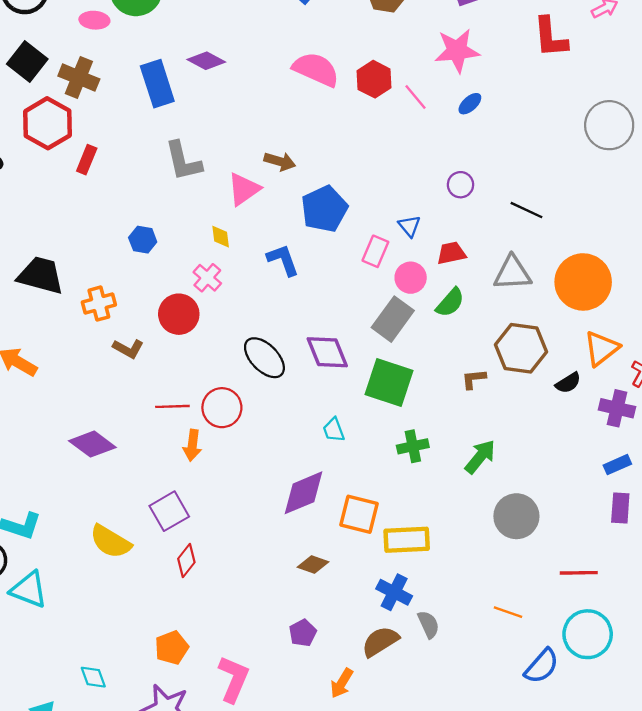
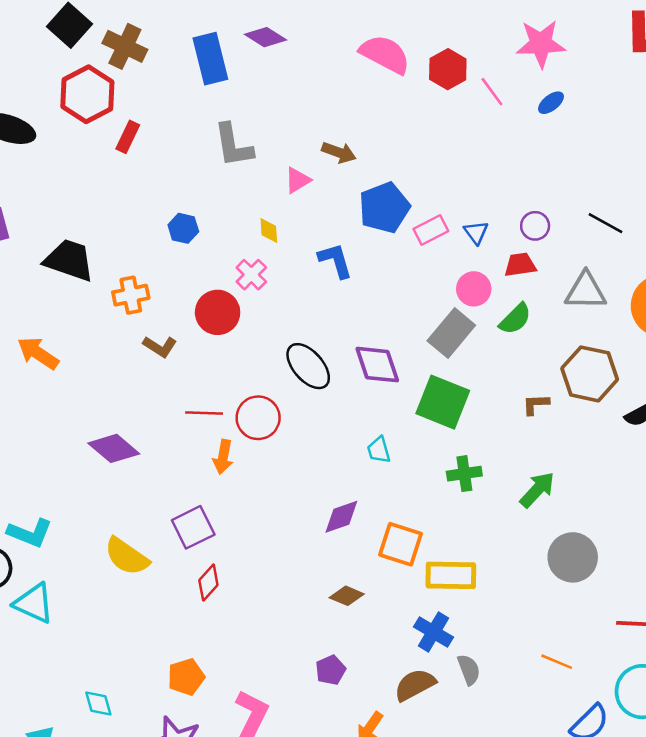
purple circle: (460, 185) -> (535, 226), moved
pink triangle: (244, 189) -> (297, 180), size x0.7
pink rectangle: (375, 251) -> (431, 230), moved, turned 36
purple diamond: (304, 493) -> (341, 517), size x0.7

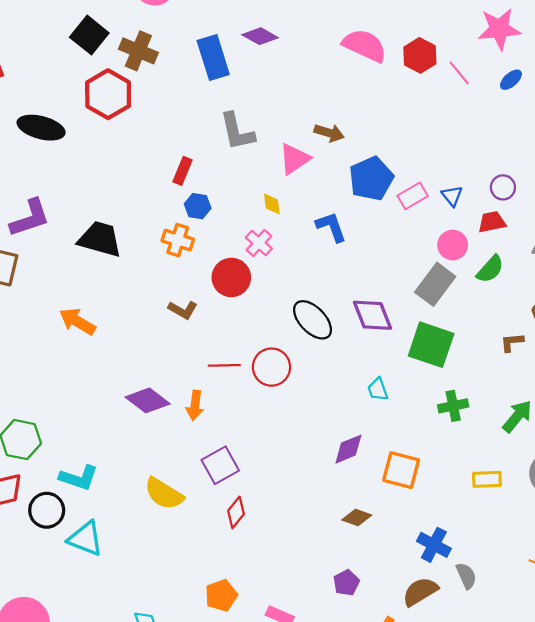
red rectangle: (128, 137) -> (182, 171), moved
pink triangle: (297, 180) -> (295, 159), size x1.4
orange cross: (131, 295) -> (178, 240), moved, turned 32
orange arrow: (223, 457) -> (195, 405), moved
yellow rectangle: (451, 575) -> (487, 479), moved, size x0.7

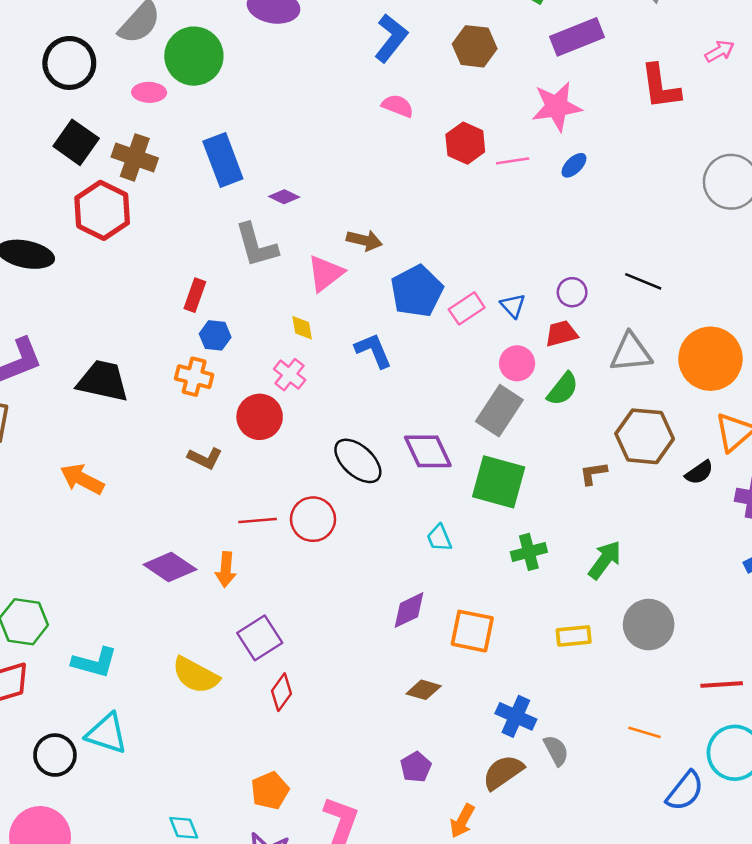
purple diamond: (260, 36) -> (284, 197), moved, size x0.7
pink semicircle: (365, 45) -> (398, 106), moved, size x0.6
pink line: (459, 73) -> (513, 161), turned -56
black circle: (47, 510) -> (55, 755), moved

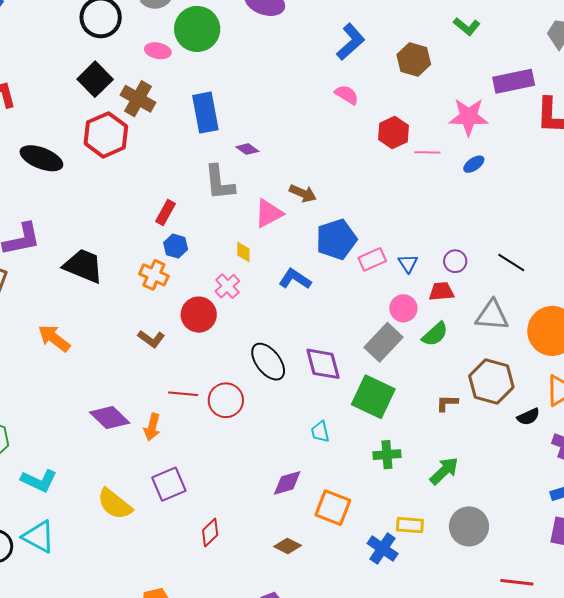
purple rectangle: (577, 37) -> (514, 81), moved
blue L-shape: (373, 350) -> (295, 279), turned -44
red diamond: (282, 692) -> (210, 533), moved
blue cross: (516, 716) -> (383, 549), moved

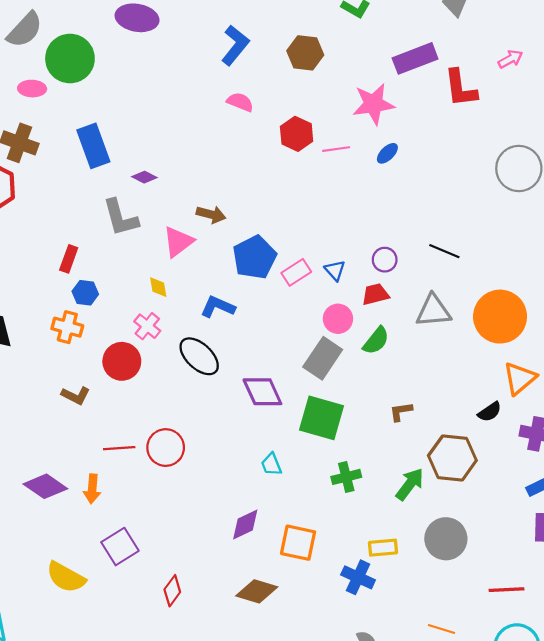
black ellipse: (268, 362) -> (199, 356), moved
brown hexagon: (491, 381) -> (452, 458), moved
brown diamond: (288, 546) -> (257, 591), size x1.4

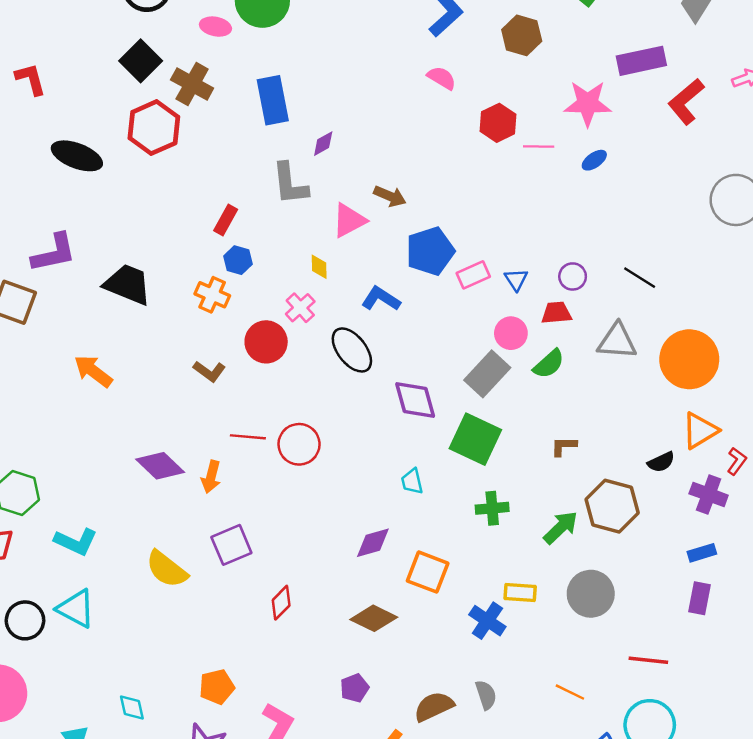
red L-shape: (460, 88) -> (686, 102), turned 48
purple diamond: (144, 177) -> (323, 144), turned -65

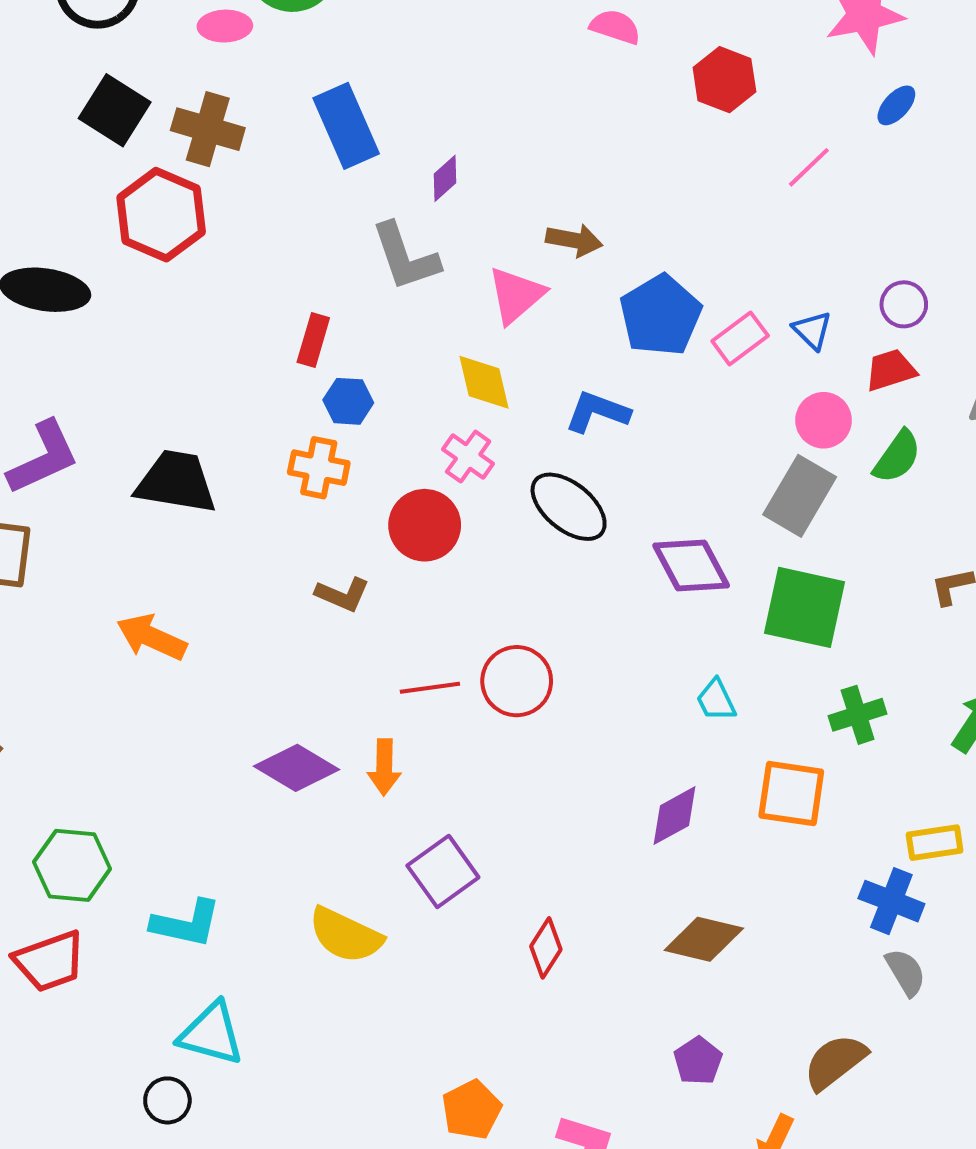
pink line: (539, 147) -> (809, 167), moved, turned -32
yellow diamond: (319, 267) -> (484, 382), size x1.5
orange square: (428, 572) -> (791, 794), moved
black circle: (25, 620) -> (167, 1100), moved, size x0.7
gray semicircle: (486, 695) -> (906, 972), moved

